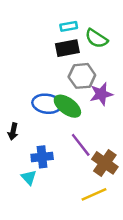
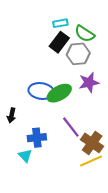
black rectangle: (67, 48) -> (59, 42), turned -42
gray hexagon: (82, 76) -> (78, 54), moved
green ellipse: (67, 106) -> (59, 93), turned -65
yellow line: (94, 194) -> (91, 161), moved

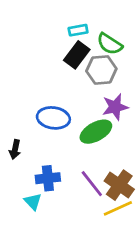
green ellipse: (59, 93) -> (96, 132), moved
purple line: (71, 127) -> (92, 184), moved

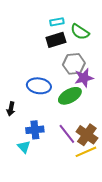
black rectangle: (77, 55) -> (56, 40), turned 36
gray hexagon: (101, 70) -> (74, 64), moved

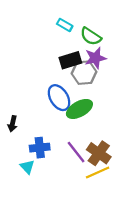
cyan rectangle: (57, 22) -> (65, 25), turned 40
black rectangle: (56, 40) -> (70, 60), moved
purple star: (84, 78) -> (95, 58), moved
blue ellipse: (39, 86) -> (59, 98), moved, turned 50

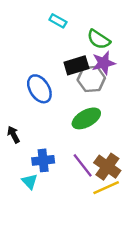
cyan rectangle: (65, 25) -> (58, 21), moved
blue ellipse: (59, 98) -> (39, 89), moved
black arrow: (12, 124) -> (13, 135), turned 140

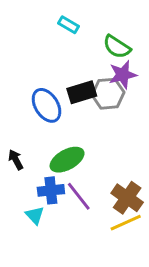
black rectangle: (76, 65) -> (82, 92), moved
green ellipse: (86, 118) -> (67, 160), moved
purple line: (83, 165) -> (79, 196), moved

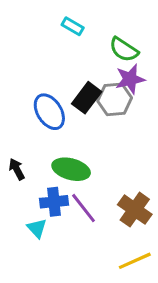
black rectangle: (82, 92) -> (87, 98), turned -36
green ellipse: (67, 160) -> (71, 169), turned 44
yellow line: (126, 223) -> (135, 261), moved

